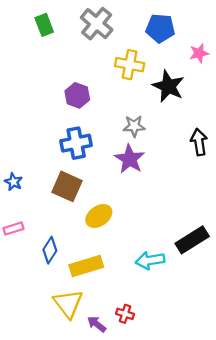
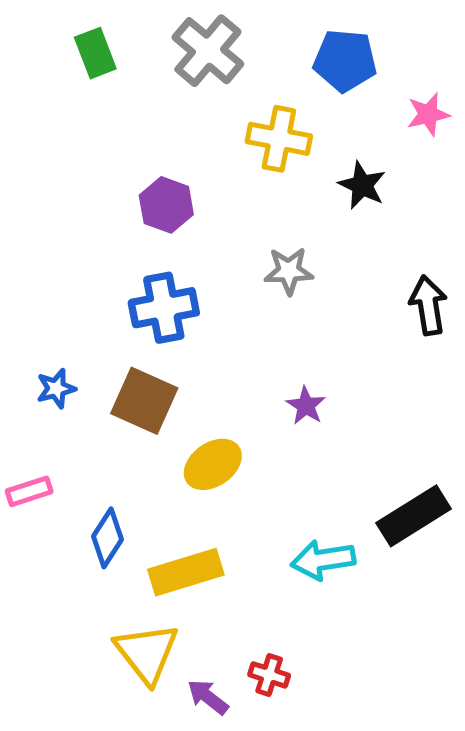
black star: (168, 86) -> (362, 185), size x0.7
purple star: (130, 159) -> (306, 406), moved, size x0.6
blue star: (13, 182) -> (56, 389), moved, turned 30

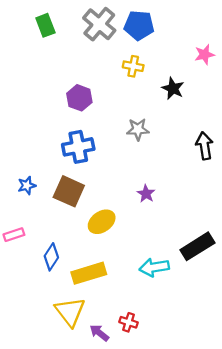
blue pentagon: (345, 60) -> (139, 25), moved
yellow cross: (279, 139) -> (133, 66), size x0.7

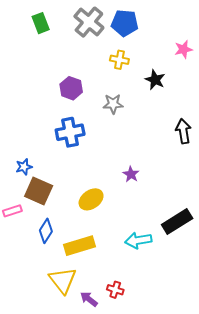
gray star: (138, 129) -> (113, 104), moved
brown square: (69, 191) -> (39, 191), moved

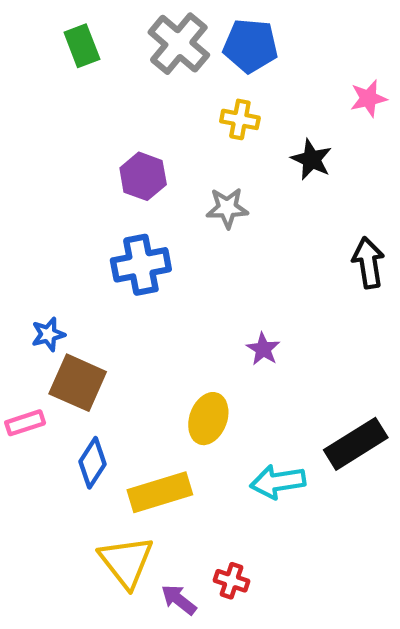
yellow ellipse: (91, 199) -> (208, 419), moved, turned -35

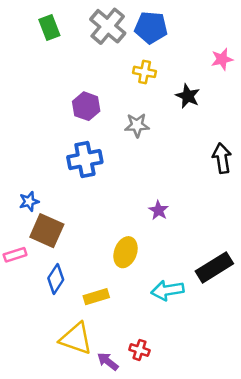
yellow rectangle: (160, 492) -> (96, 297), size x0.7
yellow triangle: (126, 562) -> (76, 339), turned -33

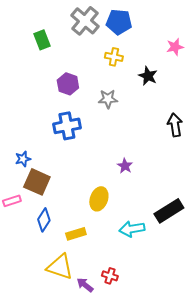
green rectangle: (49, 27) -> (42, 40), moved

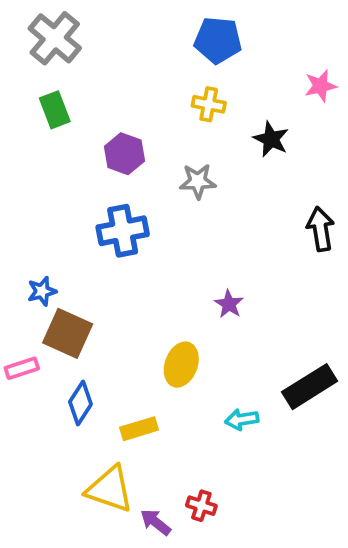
gray cross: (85, 21) -> (55, 38), moved
green rectangle: (42, 40) -> (55, 110), moved
cyan arrow: (132, 229) -> (242, 420), size x0.7

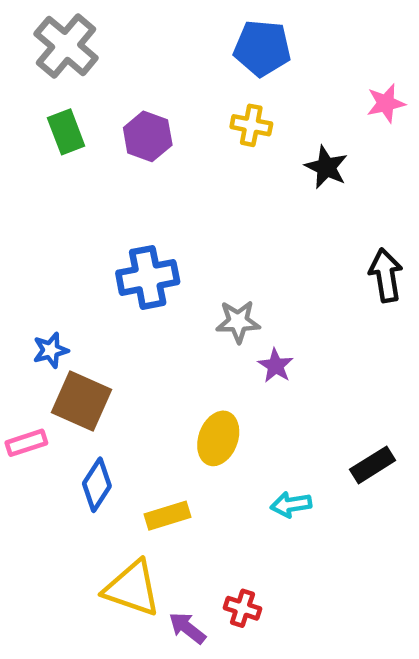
purple hexagon: (124, 154) -> (148, 136), moved
gray star: (198, 181) -> (238, 322), moved
black rectangle: (310, 387) -> (373, 465), size x0.7

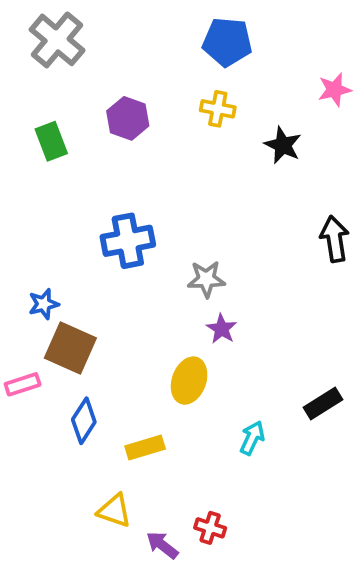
green rectangle: (66, 132) -> (51, 141), moved
purple star: (276, 366) -> (222, 329), moved
cyan arrow: (291, 505) -> (252, 438), turned 124
yellow triangle: (132, 588) -> (114, 511), size x0.7

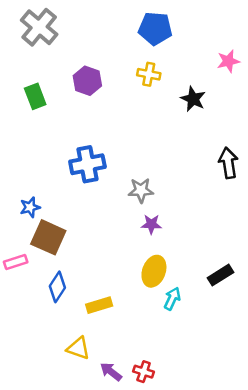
purple star: (222, 329) -> (151, 224), turned -30
yellow ellipse: (189, 381) -> (154, 271), moved
red cross: (210, 528) -> (144, 372), moved

